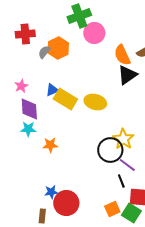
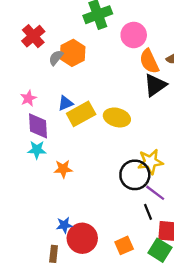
pink circle: (94, 33) -> (134, 35), moved
red cross: (25, 34) -> (33, 36), turned -36
yellow rectangle: (65, 99) -> (81, 114), turned -60
yellow star: (123, 139) -> (150, 162), turned 30
orange square: (112, 209) -> (124, 245), moved

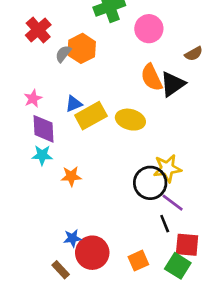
orange semicircle: (149, 61) -> (152, 77), moved
brown rectangle: (54, 254) -> (61, 270), turned -49

